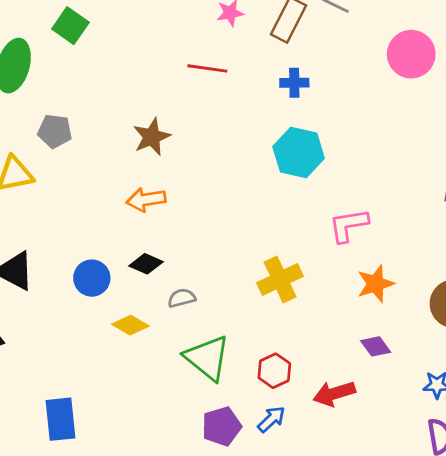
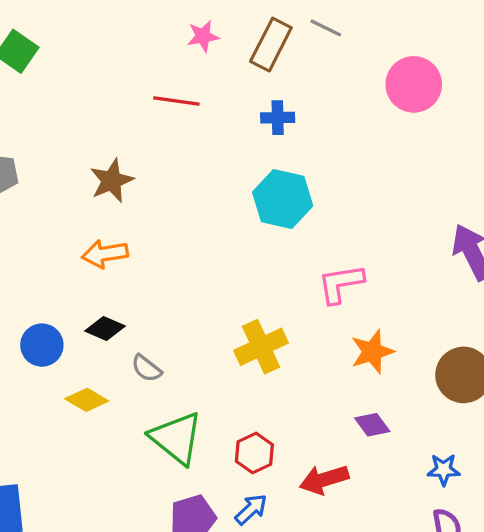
gray semicircle: (182, 298) -> (146, 368), turned -128

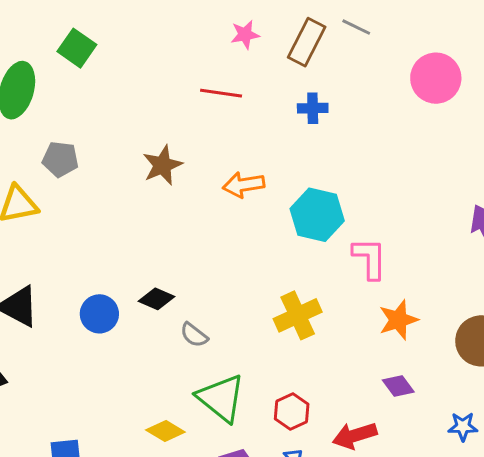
cyan hexagon: (283, 199) -> (317, 215), moved
orange arrow: (105, 254) -> (244, 185), moved
pink L-shape: (341, 284) -> (370, 258), turned 99
yellow diamond: (87, 400) -> (165, 431), moved

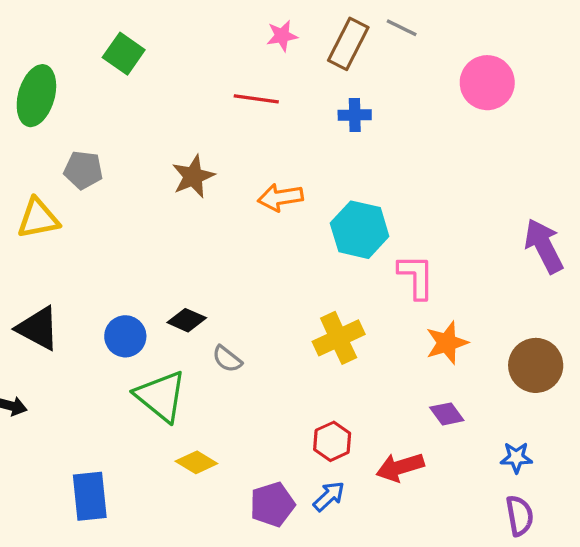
green square: (77, 48) -> (124, 54), moved
green triangle: (221, 398) -> (161, 396), moved

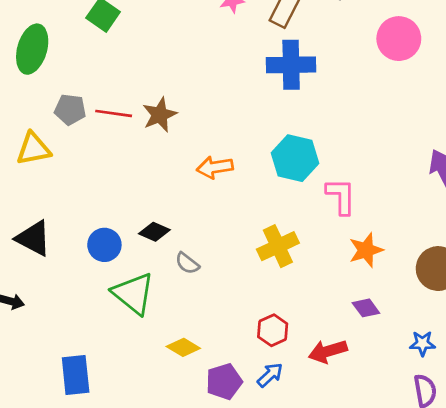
red line: (256, 99) -> (114, 113), moved
blue cross: (355, 115) -> (291, 65), size x1.8
orange arrow: (280, 197) -> (215, 167), moved
yellow diamond: (196, 462) -> (183, 347), moved

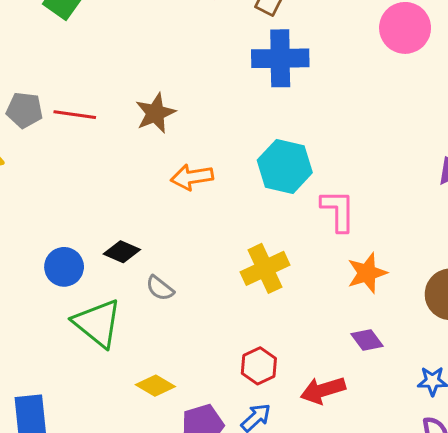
brown star: (160, 115) -> (155, 113), moved

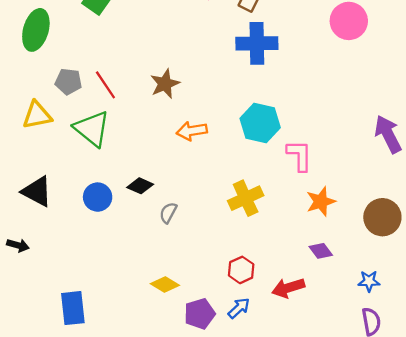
red line: (75, 115) -> (105, 85), turned 48
gray semicircle: (160, 288) -> (168, 213), turned 80
green triangle: (98, 323) -> (92, 129), moved

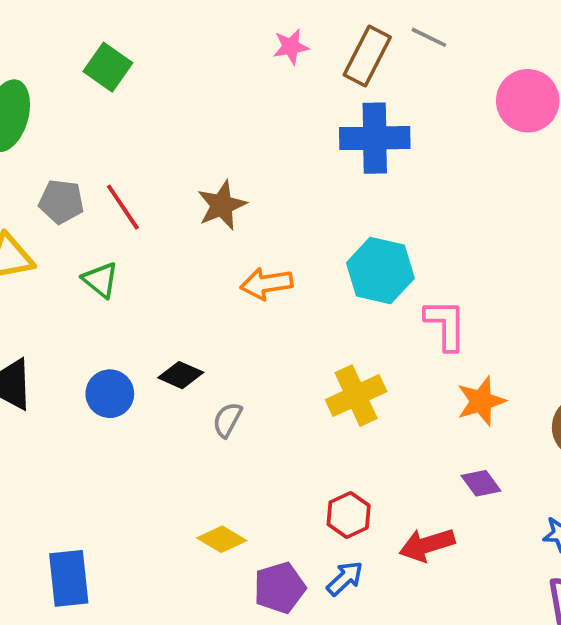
green triangle: (92, 129) -> (100, 280), size x0.6

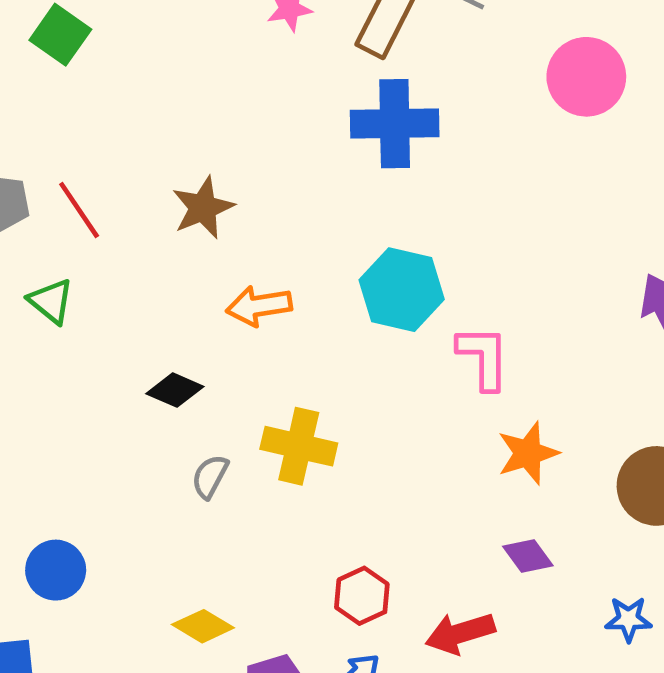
black diamond: (181, 375) -> (175, 390), moved
blue circle: (110, 394) -> (56, 570), moved
yellow cross: (356, 396) -> (299, 446), moved, turned 38

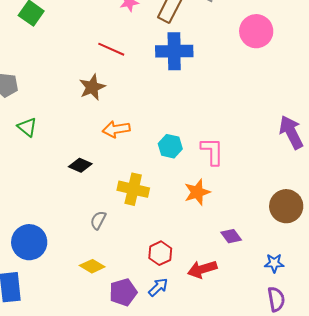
red line: (79, 210) -> (111, 49), moved, turned -32
cyan hexagon: (402, 290) -> (170, 146), moved, size x0.7
orange star: (528, 453) -> (197, 192), moved
gray semicircle: (210, 477) -> (98, 220), moved
blue circle: (56, 570) -> (29, 242), size x1.4

